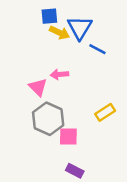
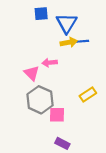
yellow arrow: (59, 33) -> (69, 42), moved, turned -35
blue line: (97, 49) -> (82, 41), turned -32

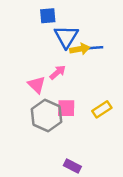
blue triangle: (67, 23) -> (66, 37), moved
pink arrow: (50, 63) -> (58, 72), turned 144
pink square: (57, 115) -> (66, 108), moved

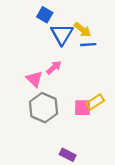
blue square: (48, 16) -> (45, 15), turned 35
yellow arrow: (80, 49) -> (83, 30), moved, turned 48
pink square: (66, 108) -> (83, 108), moved

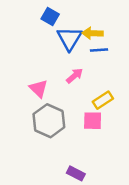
yellow arrow: (83, 30) -> (93, 33), turned 144
pink arrow: (54, 68) -> (75, 76), moved
yellow rectangle: (95, 102) -> (103, 100), moved

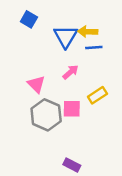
blue square: (50, 17) -> (29, 19), moved
pink square: (93, 121) -> (72, 109), moved

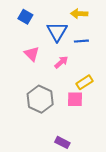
yellow arrow: (88, 32) -> (79, 14), moved
pink triangle: (36, 84) -> (32, 54), moved
pink square: (72, 109) -> (75, 99), moved

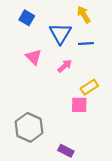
yellow arrow: (79, 14) -> (84, 15), turned 56
gray hexagon: (40, 99) -> (29, 127), moved

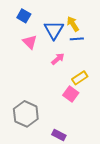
yellow arrow: (84, 15) -> (73, 24), moved
pink triangle: (33, 57) -> (30, 42), moved
pink square: (79, 105) -> (71, 94), turned 35

